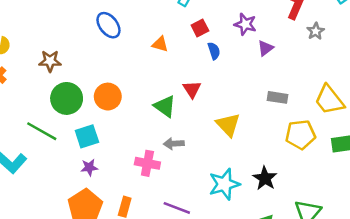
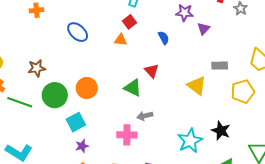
red square: (200, 28) -> (130, 22), moved
yellow triangle: (228, 125) -> (197, 86), moved
green line: (42, 131) -> (20, 102), moved

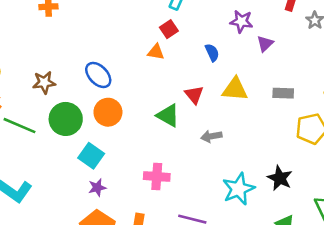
blue ellipse: (78, 32) -> (98, 75), moved
yellow triangle: (197, 86) -> (235, 89), moved, turned -35
gray arrow: (145, 116) -> (211, 136), moved
cyan square: (76, 122) -> (91, 156), turned -30

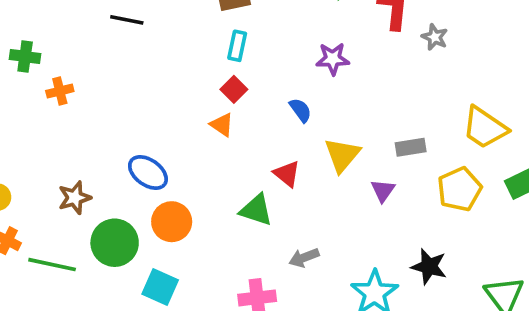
purple triangle: (265, 44) -> (383, 191), moved
orange triangle: (156, 52) -> (222, 125), turned 36
yellow triangle: (235, 89) -> (342, 155), turned -44
gray arrow: (211, 136) -> (304, 258), moved

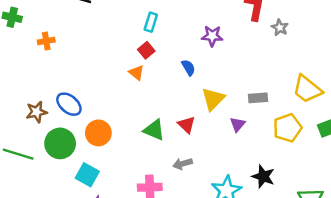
orange cross: (60, 91) -> (46, 41), moved
blue ellipse: (148, 172) -> (69, 104), moved
red triangle: (287, 174) -> (187, 125), moved

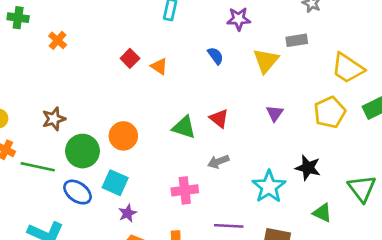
orange cross: (46, 41) -> (58, 40), turned -35
red square: (146, 50) -> (130, 58), moved
gray rectangle: (258, 98) -> (297, 40), moved
yellow triangle: (213, 99) -> (266, 61), moved
blue ellipse: (69, 104) -> (78, 192), moved

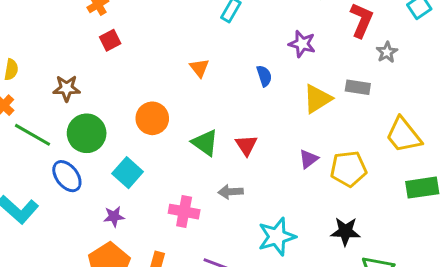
red square: (130, 58) -> (110, 40), moved
yellow pentagon: (330, 112) -> (348, 169), moved
orange circle: (123, 136) -> (152, 118), moved
black star: (308, 168) -> (345, 231), moved, turned -30
cyan square: (115, 183) -> (128, 173), moved

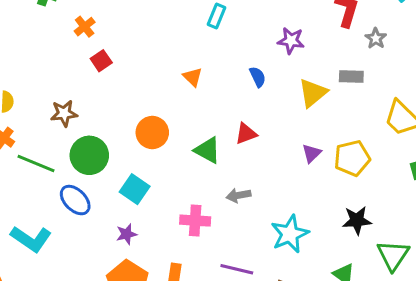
red triangle: (246, 145) -> (246, 134), moved, turned 50

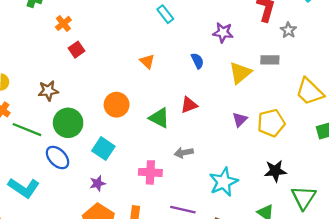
cyan rectangle: (217, 16) -> (165, 14), turned -60

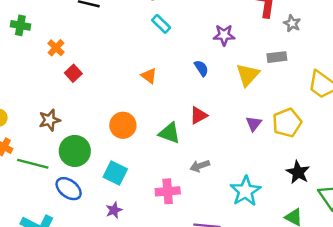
black star: (275, 171) -> (298, 172), turned -30

